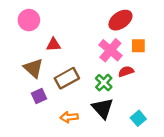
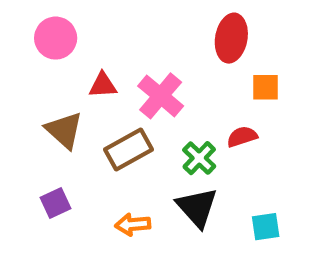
red ellipse: (120, 20) -> (231, 38), turned -45
pink cross: (110, 50) -> (161, 96), moved
purple square: (39, 96) -> (56, 203), moved
cyan square: (138, 118) -> (266, 227), turned 32

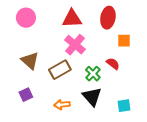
red triangle: (103, 85) -> (72, 19), moved, size x1.5
red semicircle: (242, 137) -> (113, 64), turned 56

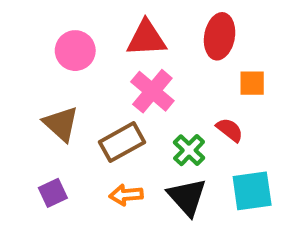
pink circle: (26, 18) -> (75, 51), moved
orange arrow: (62, 105) -> (126, 195), moved
cyan square: (124, 106) -> (252, 191), moved, size x1.5

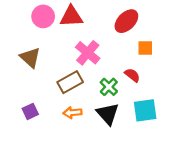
red ellipse: (220, 36) -> (126, 21), turned 35
red triangle: (146, 38) -> (71, 16), moved
pink circle: (75, 51) -> (43, 16), moved
brown triangle: (61, 124) -> (30, 57), moved

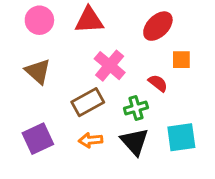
pink circle: (43, 16) -> (39, 20), moved
red semicircle: (132, 75) -> (158, 83), moved
green cross: (109, 87) -> (136, 108), turned 30
purple square: (30, 111) -> (38, 139), size x1.5

